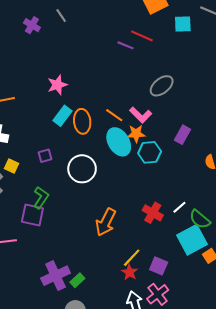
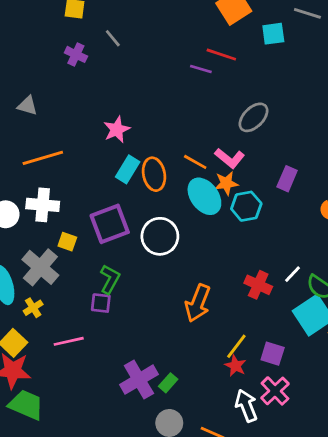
purple square: (45, 156) -> (110, 224), size x2.0
purple square: (32, 215) -> (101, 303), size x0.7

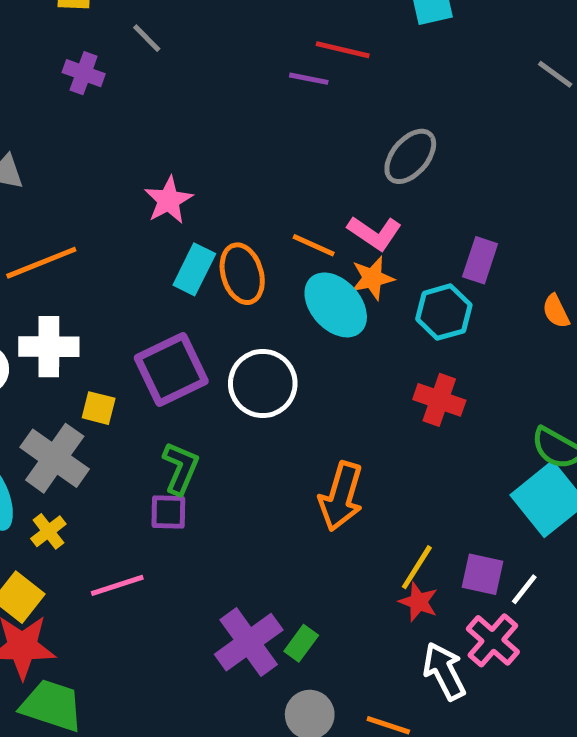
cyan hexagon: (246, 206) -> (444, 312), moved
white line: (293, 274) -> (524, 589), moved
red cross: (258, 285) -> (439, 400), moved

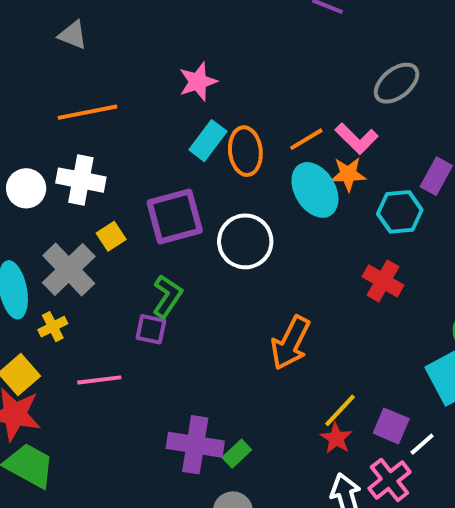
orange line: (314, 245) -> (306, 139), turned -66
yellow square: (99, 408) -> (111, 236), turned 32
purple cross: (249, 642) -> (195, 445), turned 34

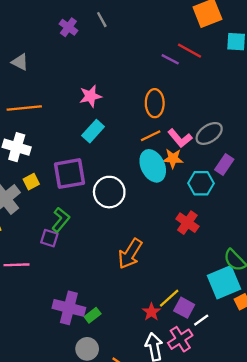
gray ellipse: (397, 83) -> (209, 133), moved
orange ellipse: (245, 151) -> (155, 103), moved
yellow line: (340, 410) -> (169, 298), moved

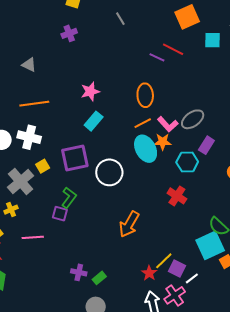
gray line: (102, 20) -> (120, 19), moved
purple cross: (68, 27) -> (69, 33), turned 35
purple cross: (69, 308) -> (79, 272), size x0.6

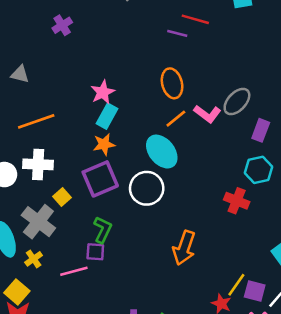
cyan rectangle: (94, 121) -> (107, 116), moved
orange star: (163, 142) -> (104, 144), moved
cyan ellipse: (146, 149) -> (162, 152), moved
cyan hexagon: (187, 162) -> (259, 170), moved
pink line: (33, 237) -> (74, 271), moved

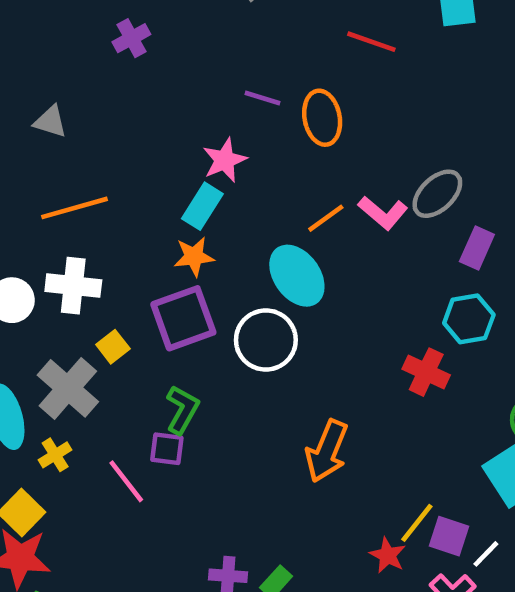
purple line: (177, 33) -> (262, 98), moved
orange ellipse: (172, 83) -> (322, 118), moved
pink star: (103, 92) -> (225, 160), moved
pink line: (74, 271) -> (126, 481), turned 64

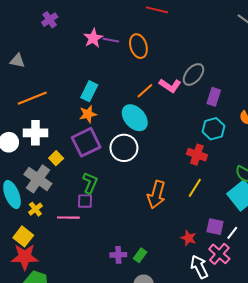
pink star: (225, 160) -> (93, 38), moved
pink line: (126, 481) -> (68, 218), turned -45
yellow line: (417, 523) -> (195, 188), moved

